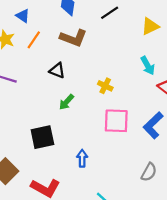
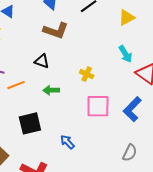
orange line: (34, 40) -> (16, 85), moved, turned 36
green arrow: (66, 102) -> (51, 90), turned 49
blue arrow: (82, 158) -> (67, 142), turned -42

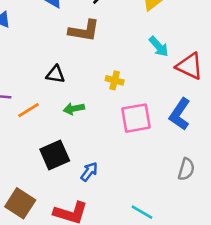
brown L-shape: (56, 31) -> (84, 31), moved
blue arrow: (67, 142) -> (89, 172), moved, turned 91

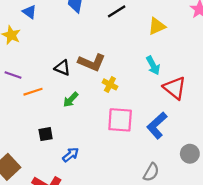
brown L-shape: (84, 31) -> (92, 62), moved
green arrow: (74, 109) -> (71, 100), turned -49
black square: (55, 155) -> (46, 134), size x0.6

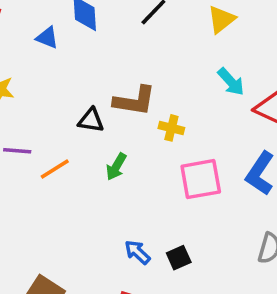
blue triangle: (29, 12) -> (47, 38), moved
black square: (46, 134) -> (179, 258), moved
blue arrow: (71, 155) -> (137, 252), turned -84

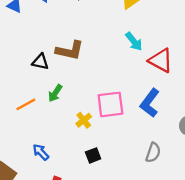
yellow cross: (171, 128) -> (84, 120), moved, turned 35
orange line: (55, 169) -> (26, 104), moved
blue arrow: (137, 252) -> (41, 152), moved

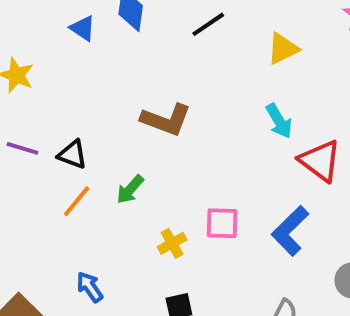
black triangle: (40, 62) -> (72, 154), moved
orange line: (26, 104) -> (77, 201), turned -30
pink square: (110, 104) -> (222, 223), size x0.7

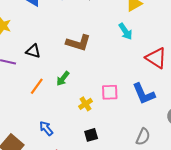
cyan arrow: (279, 121) -> (126, 31), moved
black triangle: (72, 154) -> (33, 51), moved
blue L-shape: (290, 231) -> (144, 94), turned -65

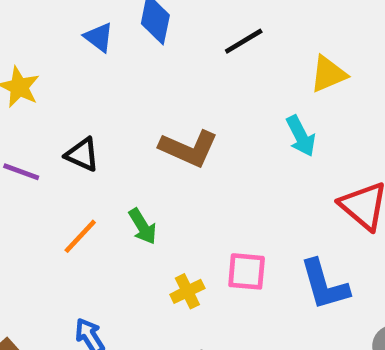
green arrow: (63, 79) -> (143, 226), turned -77

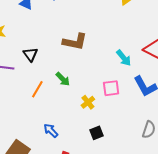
cyan arrow: (301, 136) -> (124, 58), moved
black triangle: (82, 155) -> (30, 54), turned 42

